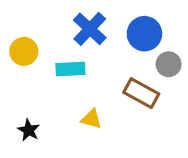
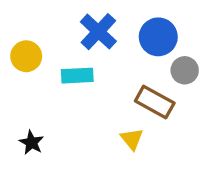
yellow triangle: (91, 119) -> (132, 139), moved, turned 35

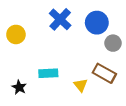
cyan rectangle: (77, 76) -> (48, 73), moved
brown rectangle: (155, 102) -> (104, 73), moved

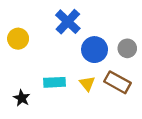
blue circle: (97, 23) -> (95, 50), moved
yellow triangle: (81, 85) -> (87, 84), moved

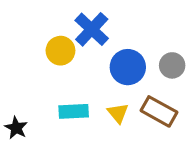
yellow circle: (18, 39) -> (60, 51), moved
black star: (22, 98) -> (16, 128), moved

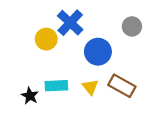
gray circle: (172, 65) -> (132, 26), moved
black star: (16, 128) -> (30, 96), moved

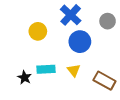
blue cross: (70, 23) -> (71, 15), moved
brown rectangle: (122, 86) -> (104, 81), moved

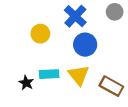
gray circle: (108, 21) -> (115, 12), moved
yellow triangle: (74, 70) -> (79, 75), size x1.5

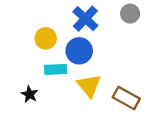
blue circle: (85, 45) -> (79, 51), moved
cyan rectangle: (49, 74) -> (56, 69), moved

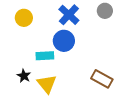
yellow circle: (46, 38) -> (24, 18), moved
yellow triangle: (89, 86) -> (47, 84), moved

